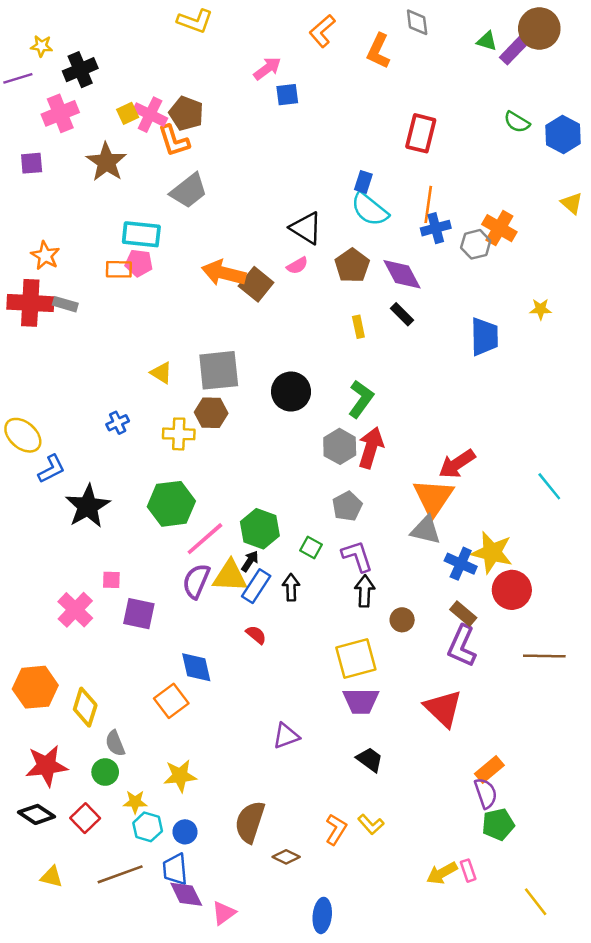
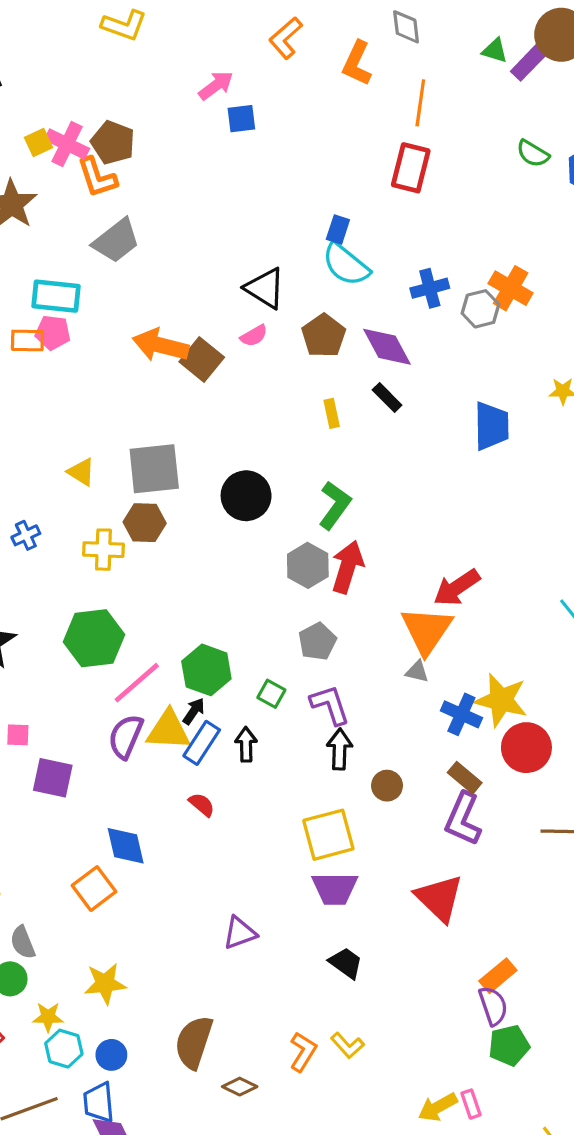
orange line: (428, 204) -> (420, 103), moved
gray triangle: (426, 530) -> (417, 672), size x0.6

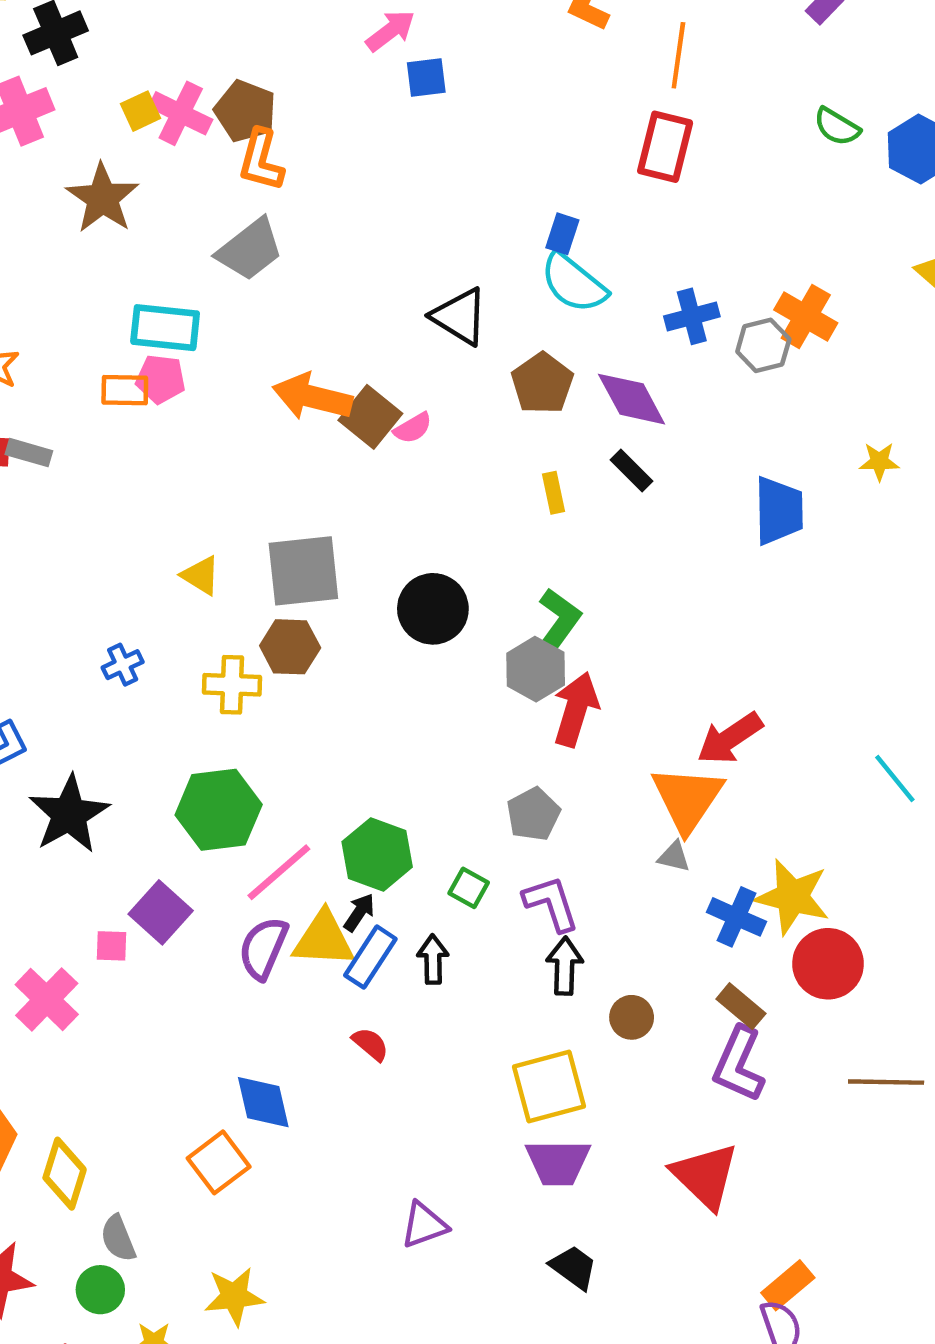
orange L-shape: (97, 177) -> (261, 160), moved, turned 33
pink semicircle: (254, 336) -> (413, 428), moved
gray hexagon: (308, 565) -> (536, 669), moved
purple square: (53, 778) -> (161, 912), moved, turned 30

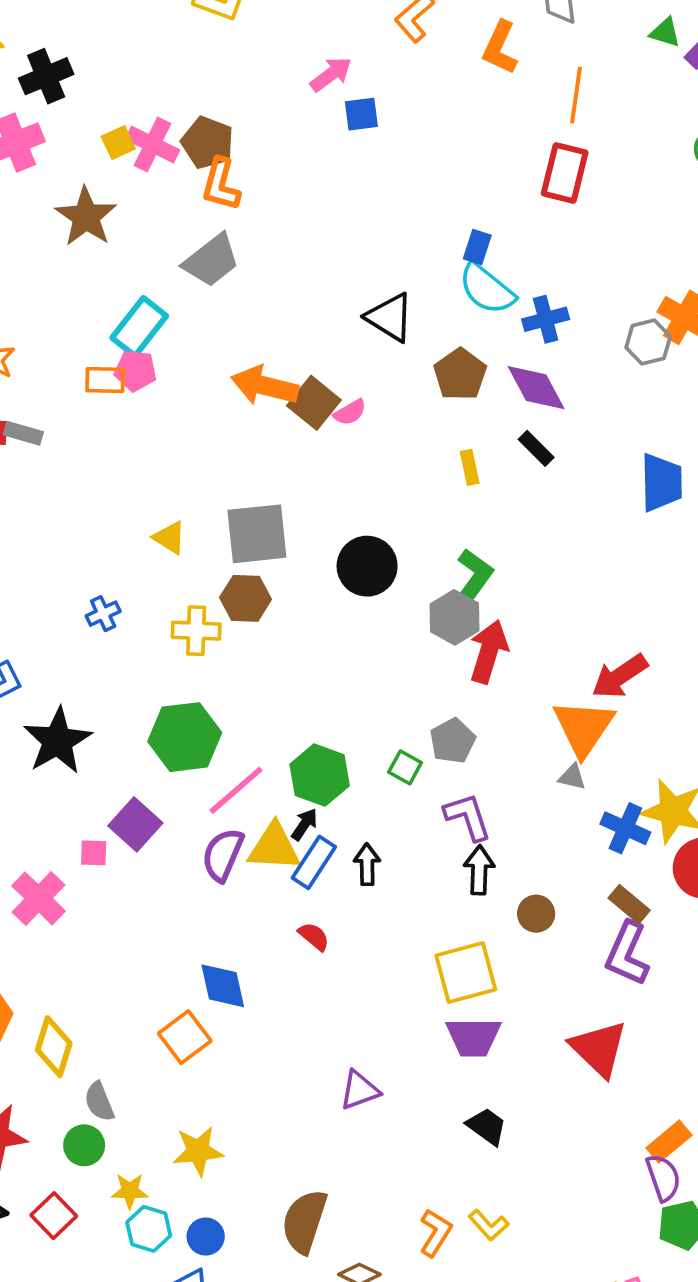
blue cross: (692, 316) -> (546, 319), moved
cyan rectangle: (165, 328) -> (139, 327), turned -58
green square: (469, 888) -> (405, 767), moved

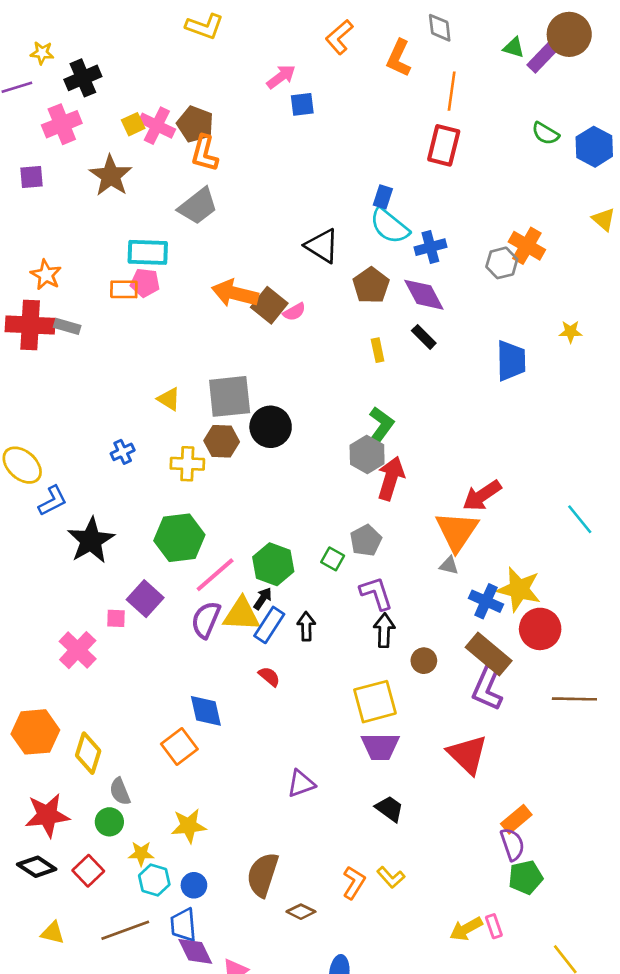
cyan rectangle: (139, 327) -> (148, 252), turned 54
black circle: (367, 566) -> (271, 427), moved
brown rectangle: (629, 904) -> (489, 654), size x1.6

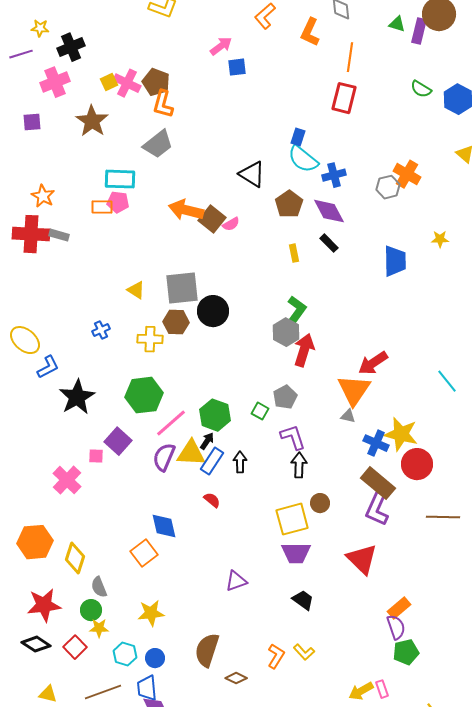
purple rectangle: (543, 57) -> (419, 31), turned -30
brown circle: (424, 661) -> (320, 503), moved
yellow star: (141, 854) -> (99, 628), moved

